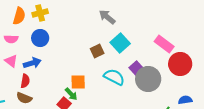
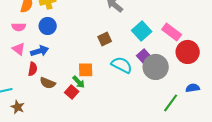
cyan square: (120, 43) -> (142, 31), moved
brown semicircle: (24, 98) -> (48, 83), moved

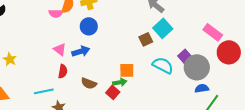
pink semicircle: (19, 27) -> (56, 13), moved
cyan square: (142, 31) -> (163, 28), moved
red semicircle: (33, 69) -> (63, 71), moved
green arrow: (79, 82) -> (120, 82), turned -56
blue semicircle: (193, 88) -> (202, 88), moved

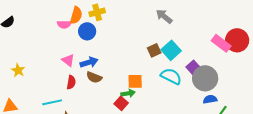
blue circle: (89, 26) -> (87, 31), moved
cyan square: (163, 28) -> (171, 50), moved
red circle: (229, 52) -> (237, 40), moved
brown semicircle: (89, 83) -> (94, 77), moved

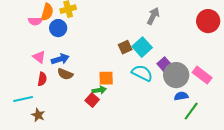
gray arrow: (164, 16) -> (153, 16), moved, turned 78
red circle: (237, 40) -> (208, 21), moved
pink rectangle: (221, 43) -> (202, 75), moved

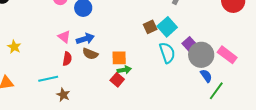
cyan semicircle: (142, 73) -> (167, 53), turned 45
orange square: (106, 78) -> (119, 58), moved
blue semicircle: (181, 96) -> (206, 76), turned 64

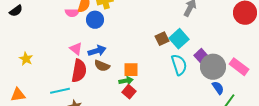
red semicircle: (67, 59) -> (79, 71), size x1.6
green arrow: (124, 70) -> (126, 81), moved

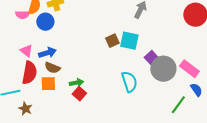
cyan square: (179, 39) -> (129, 41), turned -36
cyan semicircle: (179, 65) -> (129, 82), moved
orange square: (131, 70) -> (48, 84), moved
blue semicircle: (218, 88) -> (196, 90), moved

